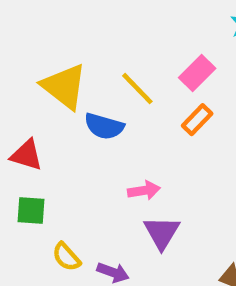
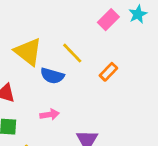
pink rectangle: (197, 73) -> (108, 20), moved
pink arrow: (144, 190) -> (50, 115), moved

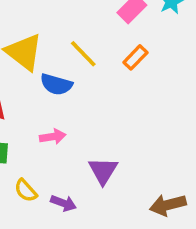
orange rectangle: (108, 72) -> (135, 57), moved

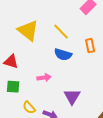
orange rectangle: (135, 57) -> (90, 46), moved, turned -56
blue semicircle: (56, 84) -> (63, 55), moved

